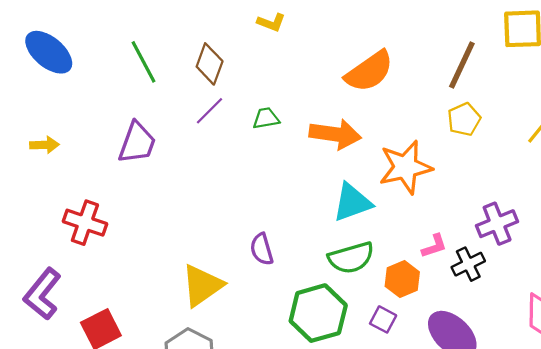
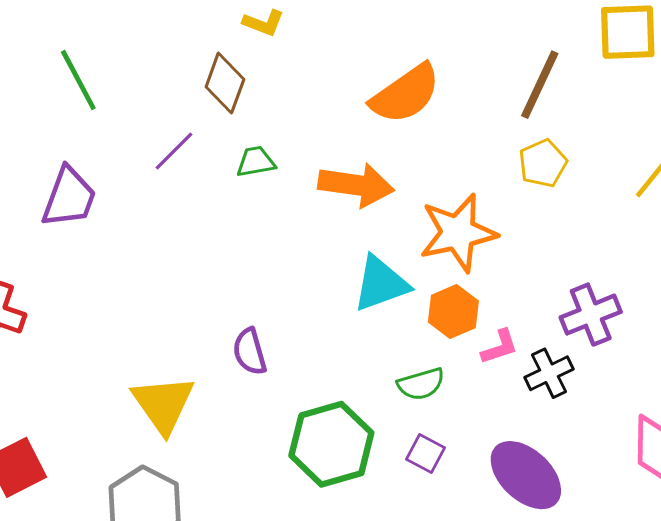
brown diamond: (210, 64) -> (225, 83), moved
green semicircle: (351, 258) -> (421, 384), moved, size x0.7
orange hexagon: (402, 279) -> (453, 311), moved
yellow triangle: (202, 285) -> (163, 404), turned -30

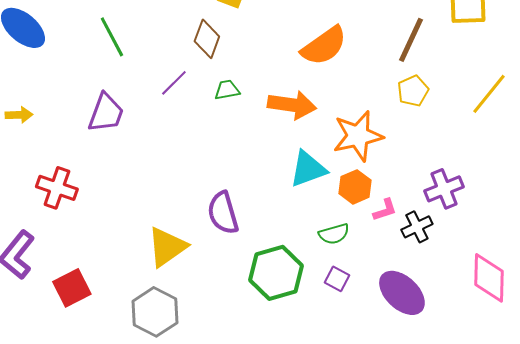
purple semicircle: (250, 352) -> (223, 213), size x1.4
yellow triangle: (163, 404) -> (167, 247), turned 30

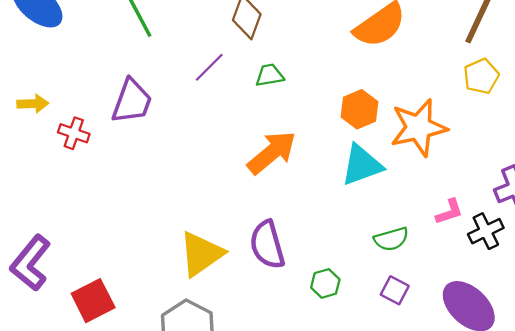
orange arrow: (292, 105) -> (272, 153), moved, turned -48
orange hexagon: (355, 187) -> (359, 109), moved
red cross: (57, 188) -> (74, 133), moved, size x0.7
purple semicircle: (223, 213) -> (267, 245), moved
green hexagon: (276, 273) -> (325, 283), size x0.5

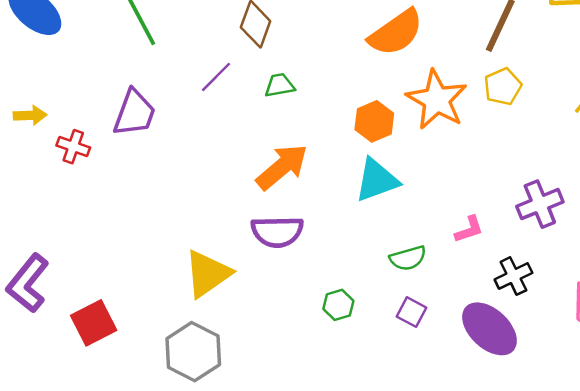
orange star: (419, 128) -> (437, 100), moved, turned -30
black cross: (486, 231) -> (513, 276), moved
purple semicircle: (267, 245) -> (277, 232), moved, turned -75

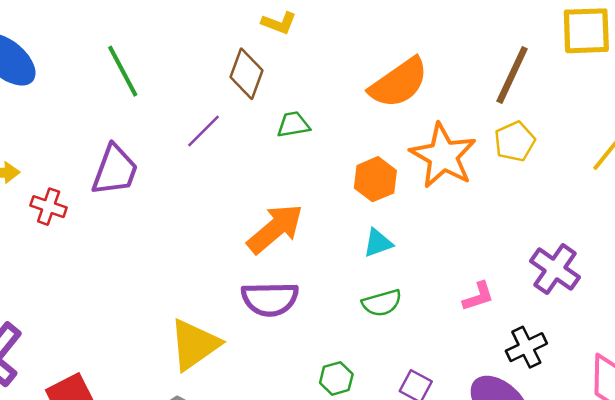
green trapezoid: (280, 85) -> (293, 125), moved
cyan triangle: (377, 180) -> (378, 243), size x0.6
purple cross: (540, 204) -> (555, 269), turned -33
green semicircle: (408, 258) -> (382, 303), moved

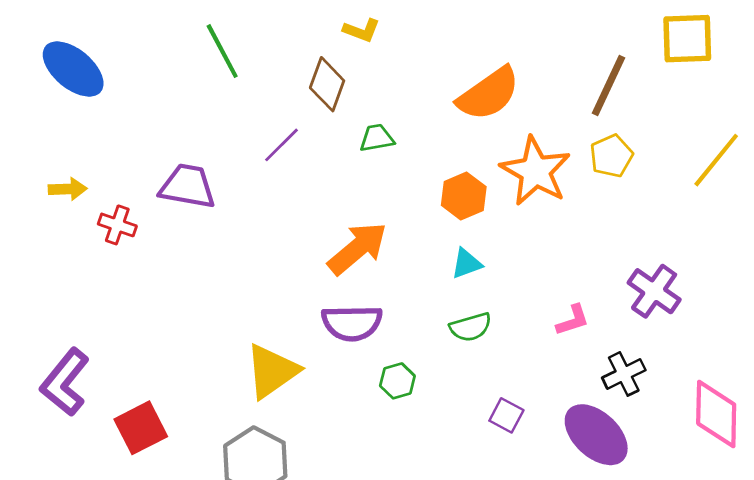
green line: (123, 71) -> (222, 51), moved
purple trapezoid: (115, 170) -> (188, 186), turned -100
green hexagon: (336, 378) -> (397, 381), moved

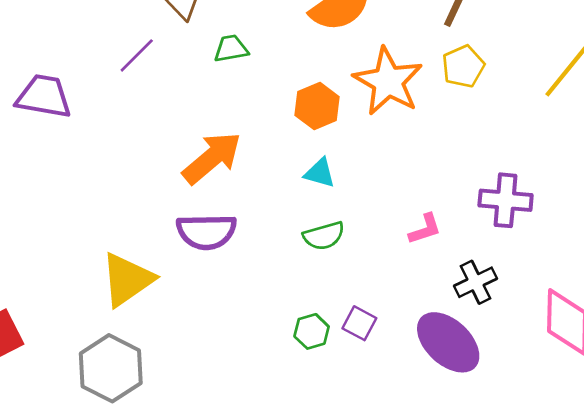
cyan triangle: (466, 264) -> (320, 173), turned 36
purple cross: (654, 291) -> (506, 200), turned -30
green hexagon: (397, 381) -> (312, 331), moved

